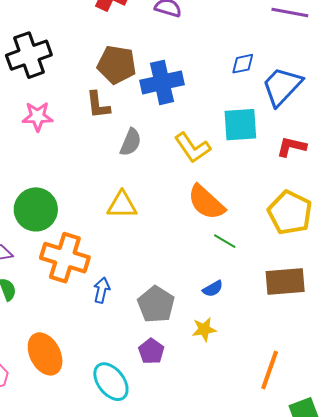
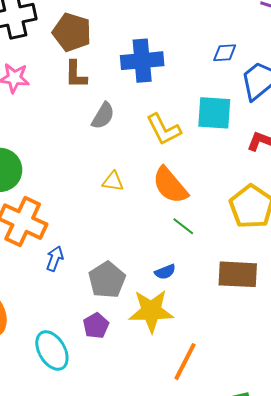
brown pentagon: (117, 65) -> (72, 32), moved
yellow triangle: (122, 205) -> (113, 181), moved, size x0.7
yellow star: (204, 329) -> (151, 311), size x1.8
orange line: (270, 370) -> (185, 362), moved

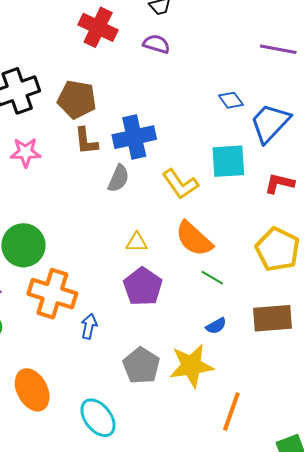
blue diamond: (225, 53) -> (231, 100), turned 65
blue cross: (142, 61) -> (134, 137), moved
blue semicircle: (165, 272) -> (216, 326), moved
gray pentagon: (107, 280) -> (141, 366), moved
purple pentagon: (96, 326) -> (143, 287), moved, size x1.5

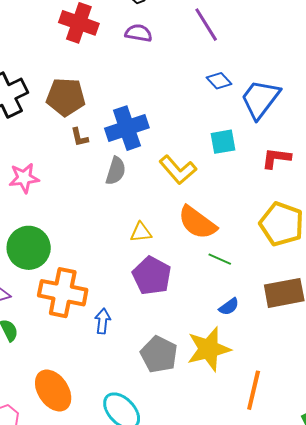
purple line: (278, 49) -> (206, 25), moved, turned 54
brown L-shape: (86, 141) -> (79, 137), size x0.7
pink star: (26, 152) -> (24, 178), moved
cyan square: (228, 161) -> (223, 142), size x0.7

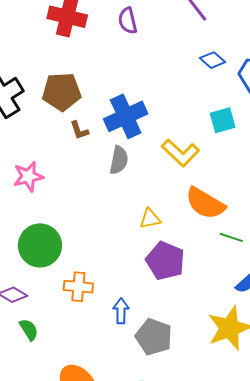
purple semicircle: (139, 33) -> (128, 21), turned -108
orange cross: (63, 293) -> (78, 287), size x0.6
gray pentagon: (159, 354) -> (154, 337), moved

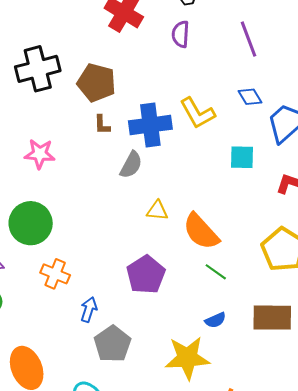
yellow L-shape: (180, 153) -> (197, 113), moved
yellow triangle: (150, 219) -> (157, 211), moved

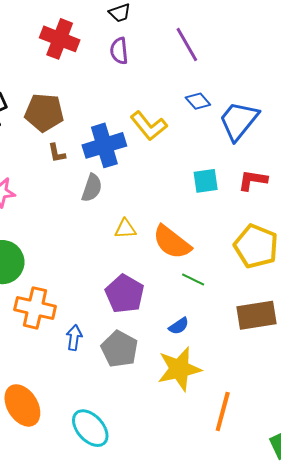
cyan square: (242, 157) -> (206, 181), moved
orange cross: (55, 274) -> (35, 308), size x1.4
blue semicircle: (215, 320) -> (179, 326), moved
gray pentagon: (113, 344) -> (120, 349), moved

